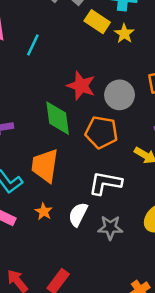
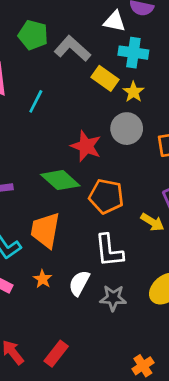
gray circle: (120, 95) -> (127, 129), moved
green diamond: (58, 118) -> (60, 180), turned -42
white L-shape: (105, 183) -> (109, 251), turned -108

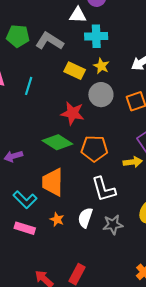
yellow rectangle: (105, 78) -> (75, 71), moved
yellow arrow: (152, 222) -> (133, 162), turned -30

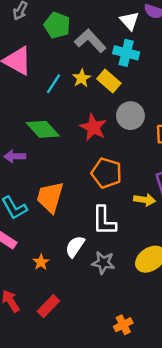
white triangle: (78, 15) -> (129, 21), turned 30
cyan cross: (96, 36) -> (126, 53), moved
yellow star: (101, 66) -> (82, 78), moved
green diamond: (57, 142) -> (43, 129), moved
orange star: (57, 219) -> (41, 262), moved

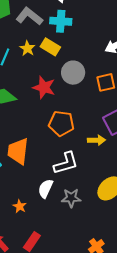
white L-shape: (104, 221) -> (66, 163), turned -96

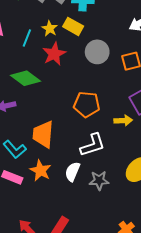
red star: (44, 87) -> (54, 54), moved, turned 30
orange star: (20, 206) -> (40, 171), moved, size x1.5

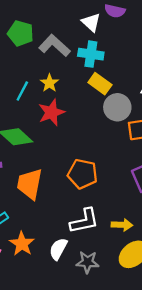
yellow rectangle: (73, 26) -> (100, 84), moved
gray circle: (97, 52) -> (117, 107), moved
yellow arrow: (123, 121) -> (122, 225), moved
orange trapezoid: (43, 134) -> (30, 184), moved

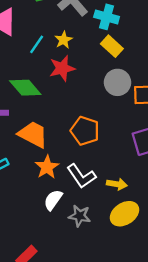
gray circle: (117, 107) -> (118, 82), moved
orange trapezoid: (30, 184) -> (33, 134), turned 100
white L-shape: (84, 221) -> (81, 176), turned 60
orange star: (22, 244) -> (47, 167), moved

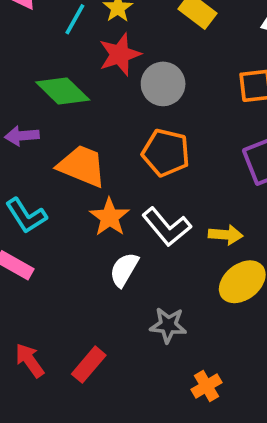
gray circle: (118, 82) -> (163, 84), moved
gray star: (80, 216) -> (168, 325), moved

